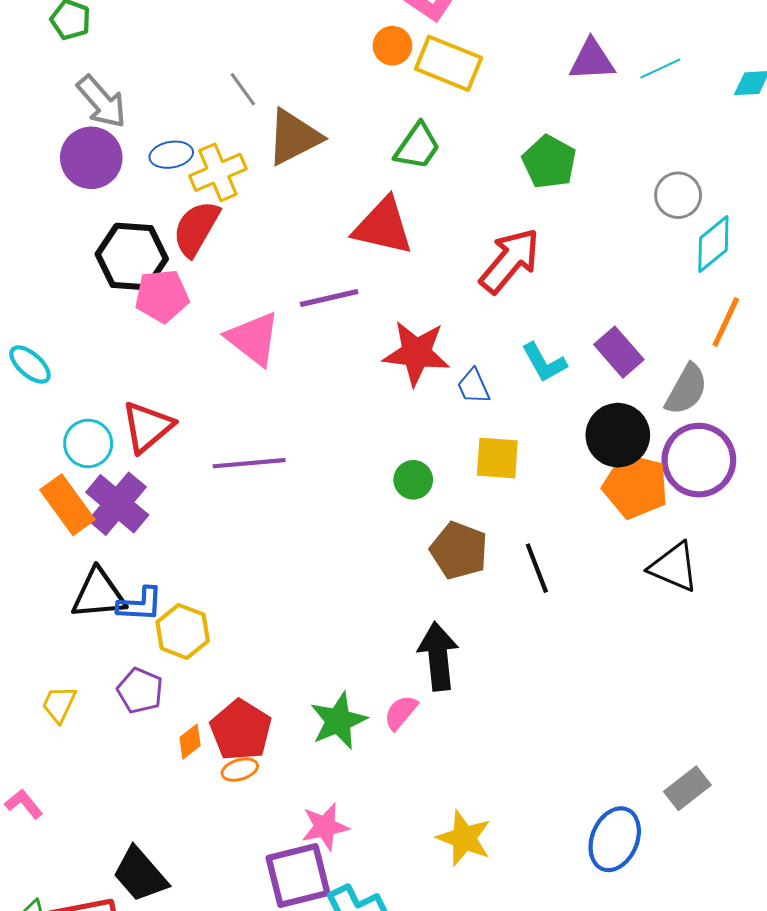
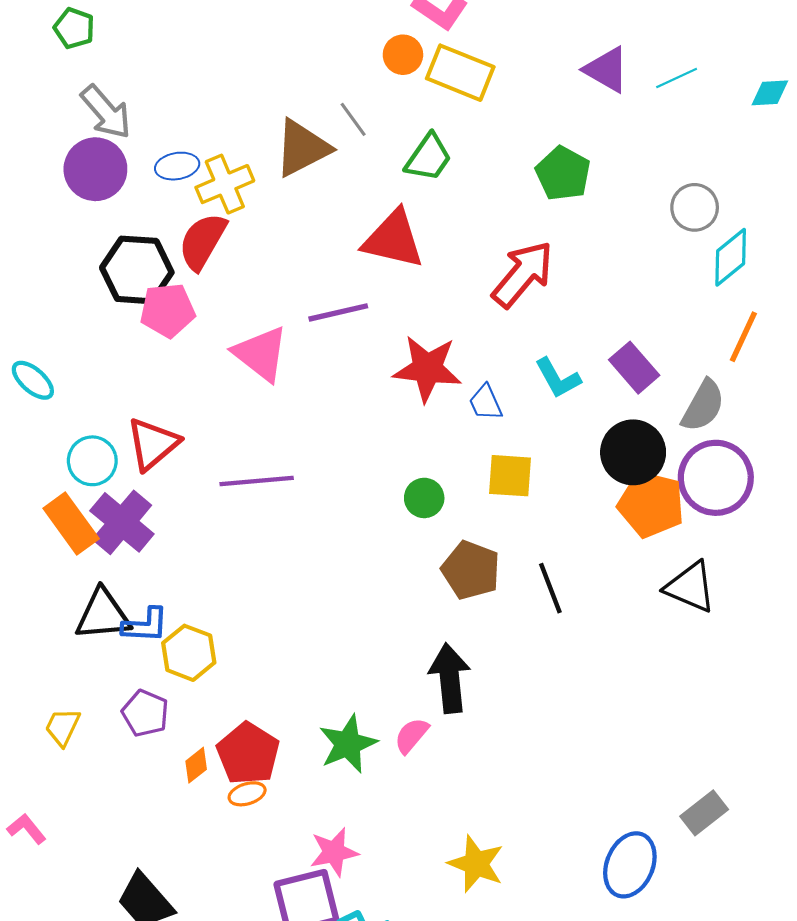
purple triangle: (592, 60) -> (607, 70), turned 33
gray line: (243, 89) -> (353, 119), moved

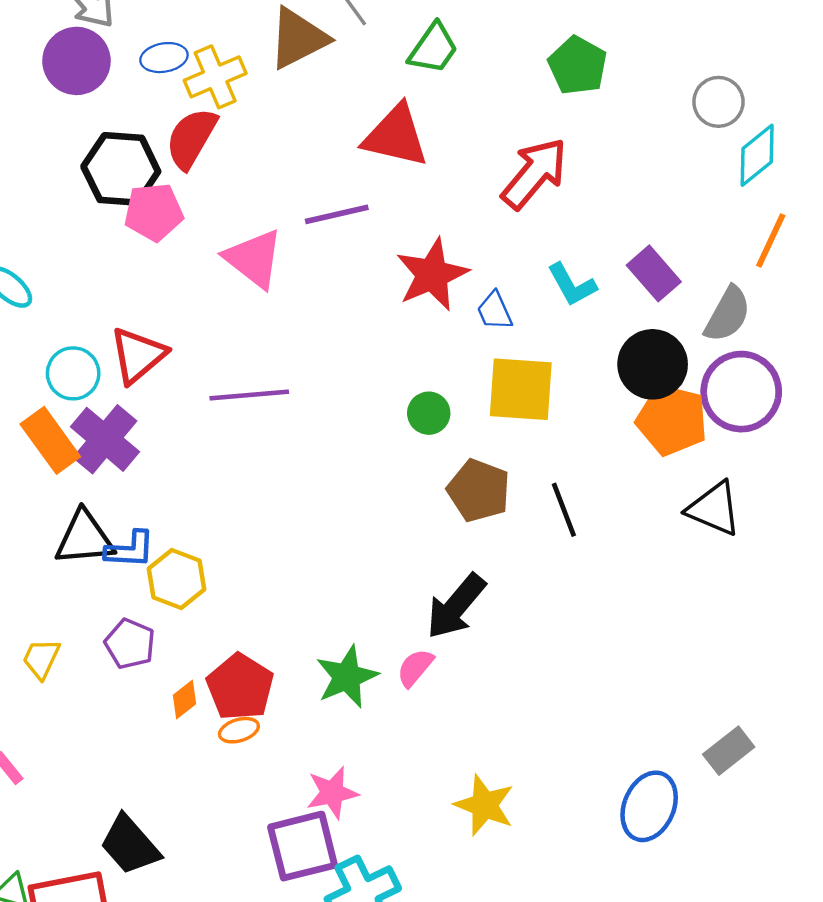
red star: (427, 369) -> (432, 275), turned -30
yellow square: (510, 476) -> (521, 389), size x1.4
black arrow: (450, 678) -> (456, 606), turned -134

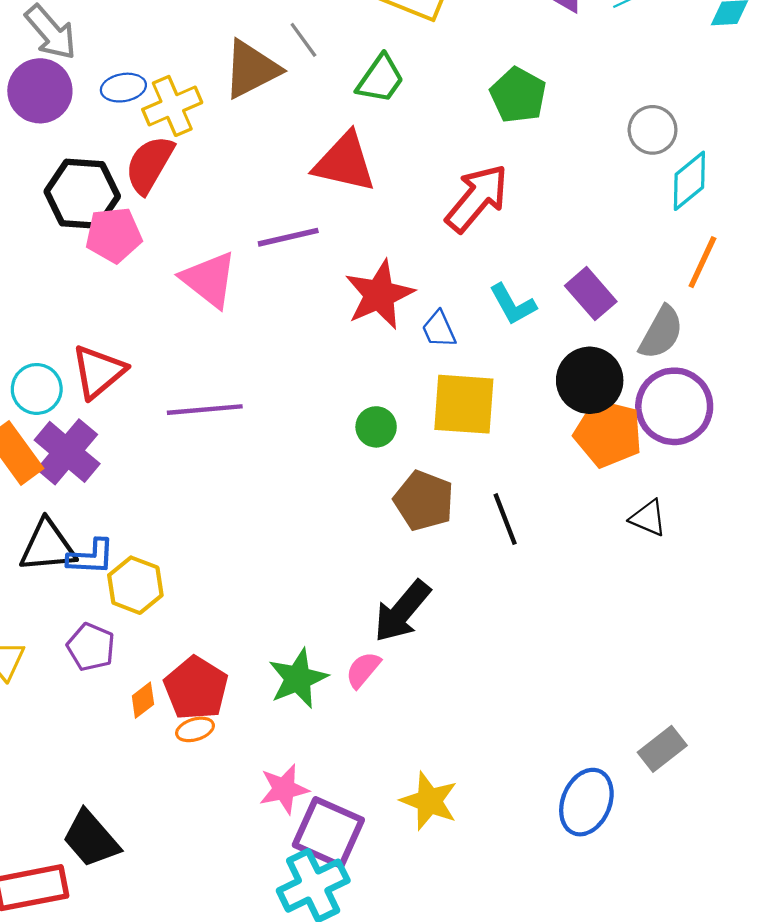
black triangle: (714, 509) -> (648, 518), size x0.7
purple square: (303, 846) -> (328, 832), moved, turned 38

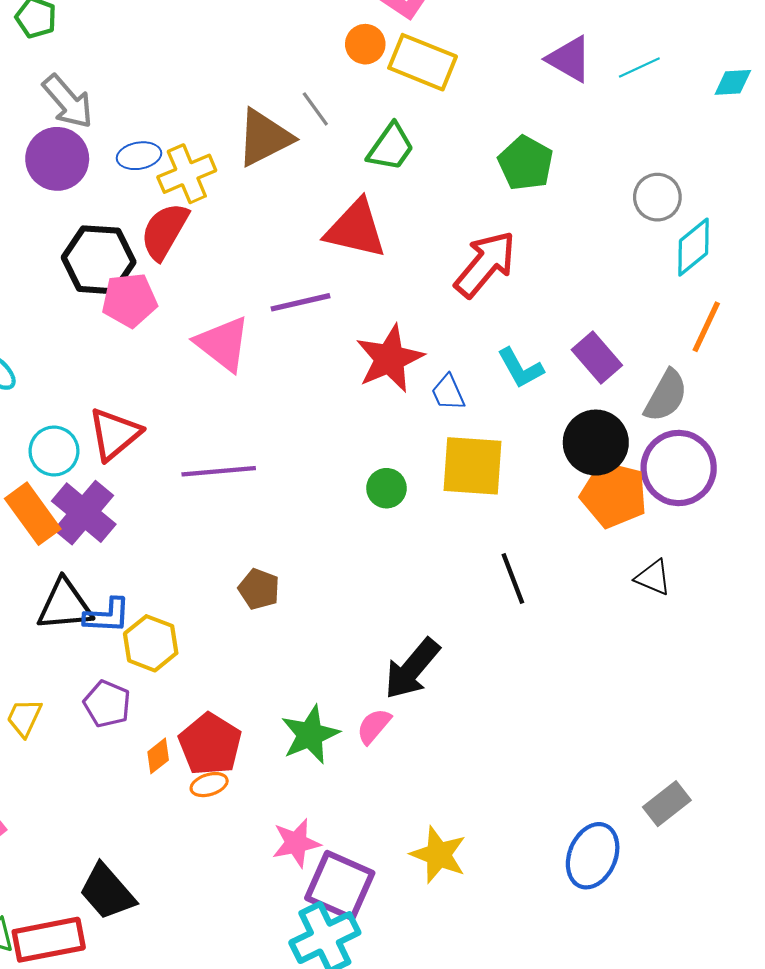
brown pentagon: (424, 501) -> (259, 589), moved, size x0.7

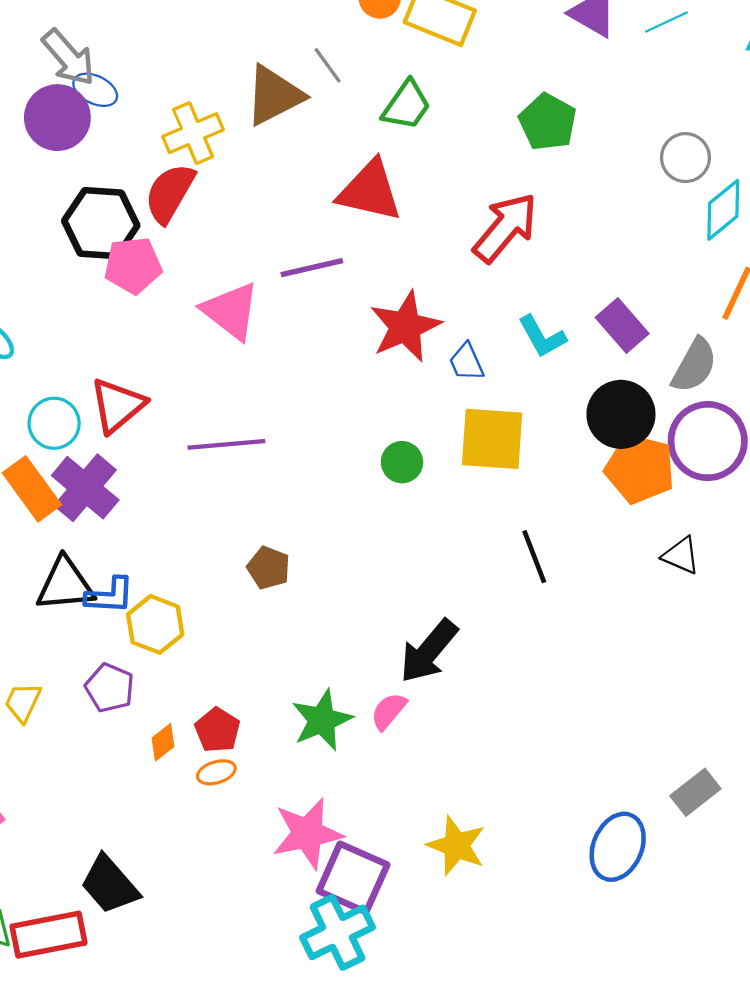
blue ellipse: (139, 156) -> (95, 90), moved, turned 36
red pentagon: (210, 744) -> (217, 730), size x0.7
pink star: (296, 843) -> (308, 833), size x1.4

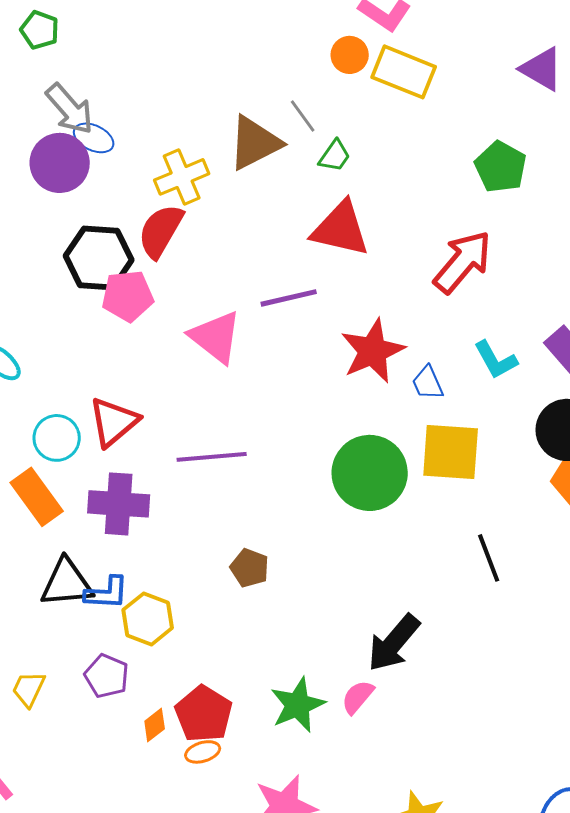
green trapezoid: (406, 105) -> (335, 156), moved, size x0.7
green circle: (402, 462) -> (370, 473), size x2.0
purple cross: (85, 488) -> (119, 504), moved, turned -36
red pentagon: (217, 730) -> (204, 714), size x1.4

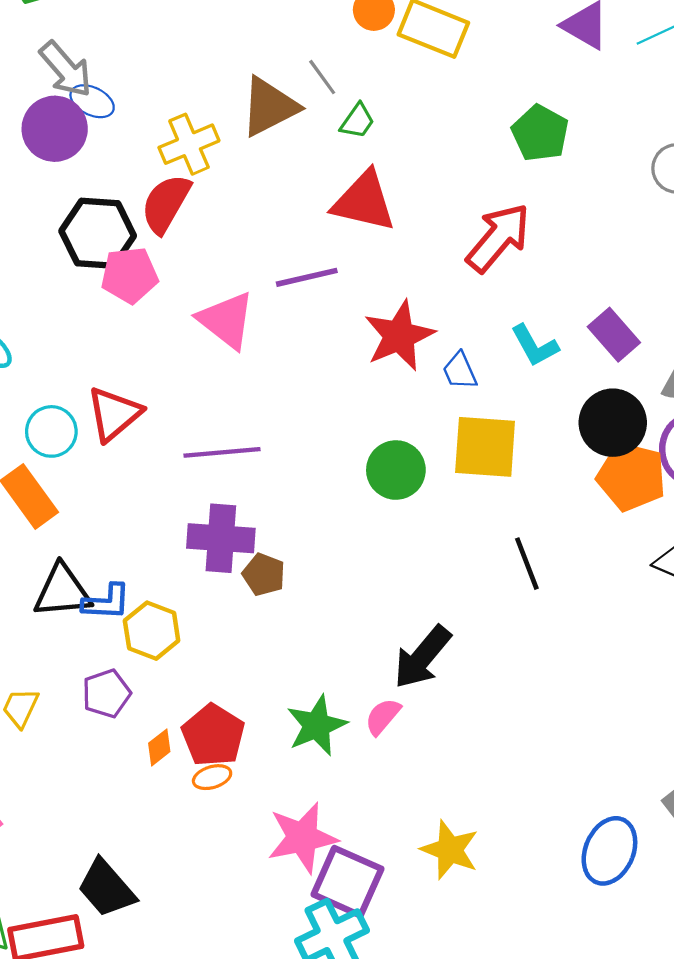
green circle: (370, 473) -> (396, 470), size x0.7
purple cross: (119, 504) -> (221, 538), moved
purple pentagon: (107, 676) -> (106, 693), turned 30

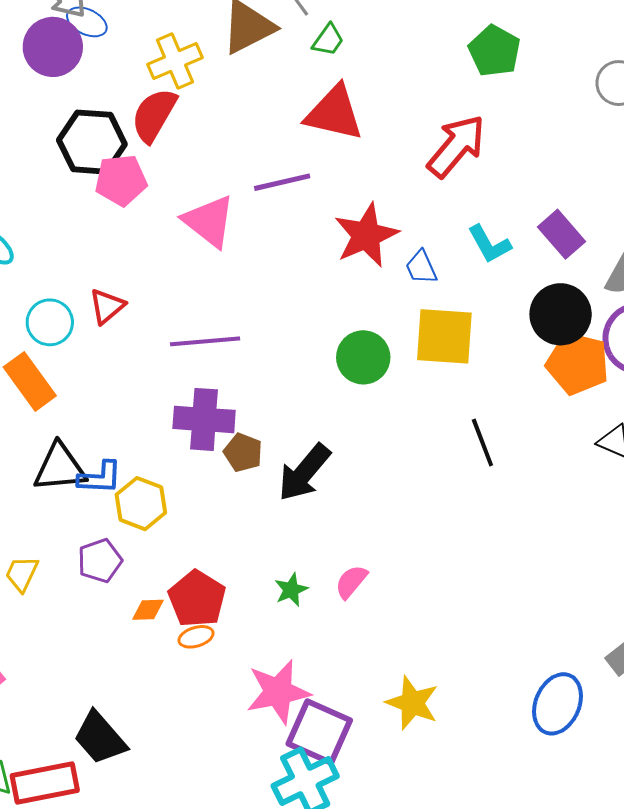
red triangle: (114, 414) -> (107, 306), size x0.7
black arrow: (422, 657) -> (304, 473), moved
green star: (317, 725) -> (291, 590), size x0.6
orange diamond: (159, 747) -> (148, 610), turned 36

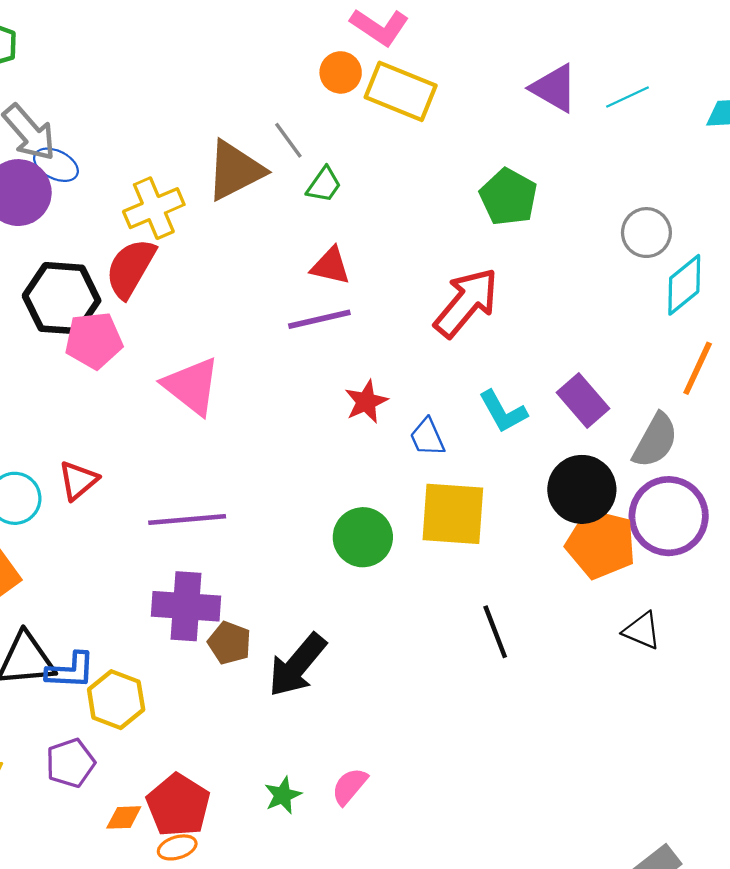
red triangle: (334, 113) -> (331, 266), size x0.6
purple line: (282, 182) -> (319, 319), moved
red star: (366, 235) -> (366, 402), size x0.6

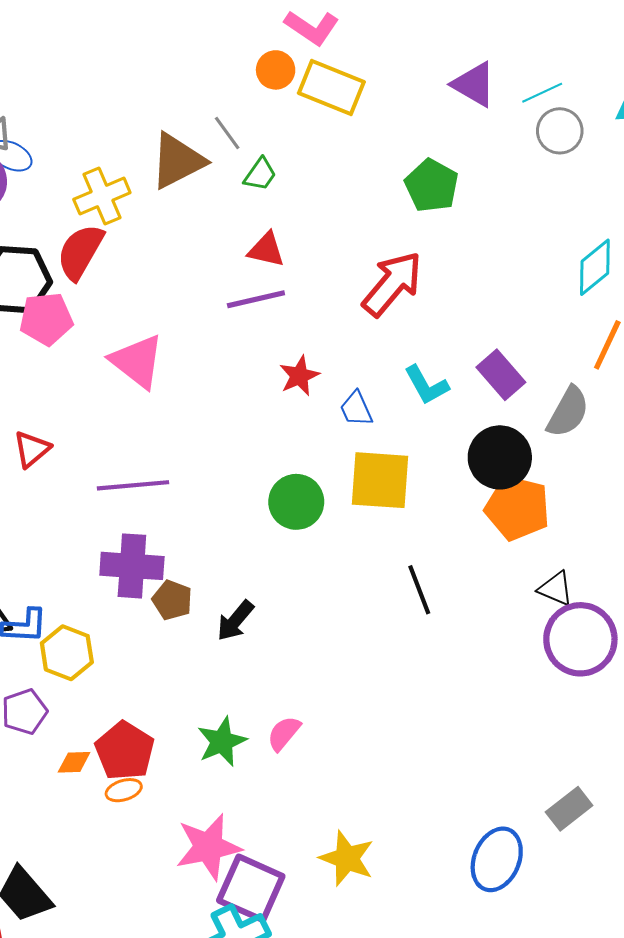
gray circle: (646, 233) -> (560, 131), moved
purple circle: (669, 516) -> (580, 639), moved
black arrow: (297, 665) -> (235, 621), size x0.7
green star: (283, 795) -> (222, 742), size x1.4

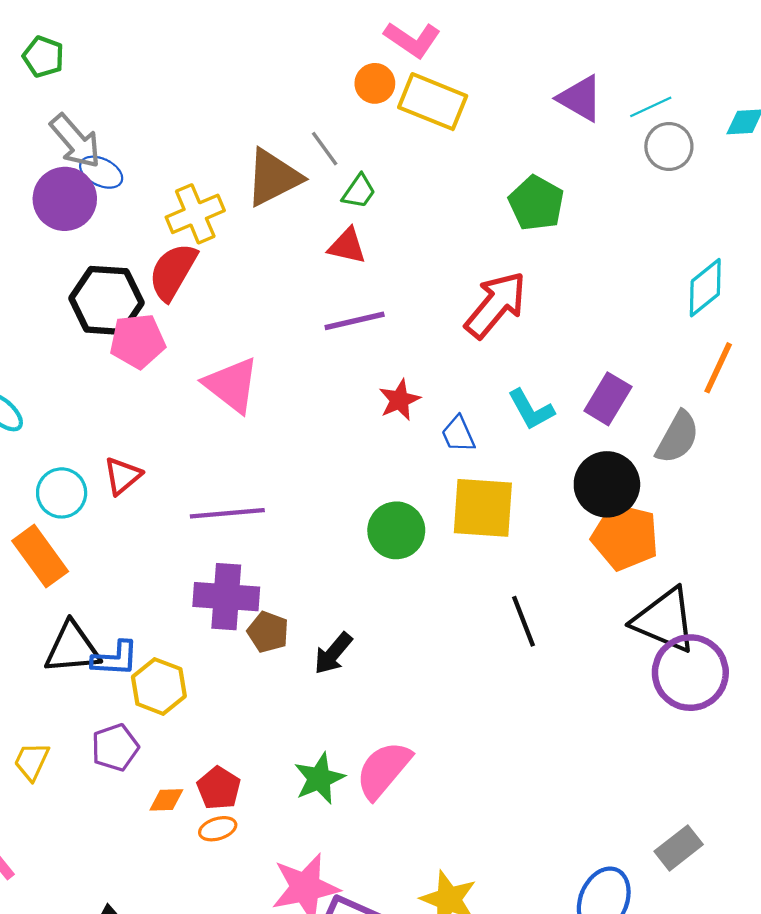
red triangle: (266, 250) -> (347, 246), moved
purple rectangle: (501, 375) -> (608, 399), turned 72
black triangle: (556, 589) -> (665, 620), size x1.8
pink semicircle: (284, 733) -> (383, 770), size x1.6
red pentagon: (125, 751) -> (219, 788), size x0.7

